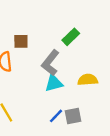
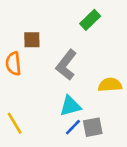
green rectangle: (71, 37) -> (90, 20), moved
cyan triangle: (54, 83) -> (70, 106), moved

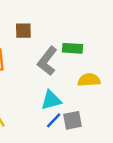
green rectangle: (90, 20) -> (73, 48), moved, turned 48
brown square: (32, 40) -> (23, 31), moved

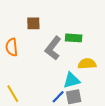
cyan triangle: (51, 100) -> (72, 80), moved

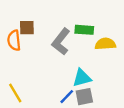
brown square: (33, 23) -> (27, 28), moved
yellow semicircle: (87, 64) -> (105, 44), moved

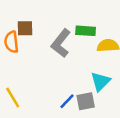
cyan triangle: (82, 78) -> (100, 81), moved, turned -30

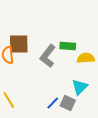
brown square: (25, 28) -> (19, 44), size x1.5
gray square: (86, 101) -> (68, 103), turned 35

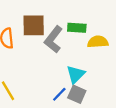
brown square: (19, 44) -> (34, 25), moved
cyan triangle: (80, 87) -> (76, 74), moved

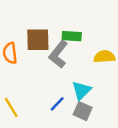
green rectangle: (77, 28) -> (72, 36), moved
blue line: (59, 94) -> (57, 104), moved

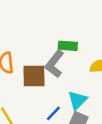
brown square: (38, 40) -> (34, 76), moved

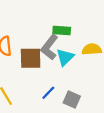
cyan triangle: (78, 100) -> (65, 57), moved

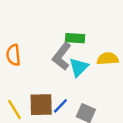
brown square: (31, 58) -> (41, 105), moved

